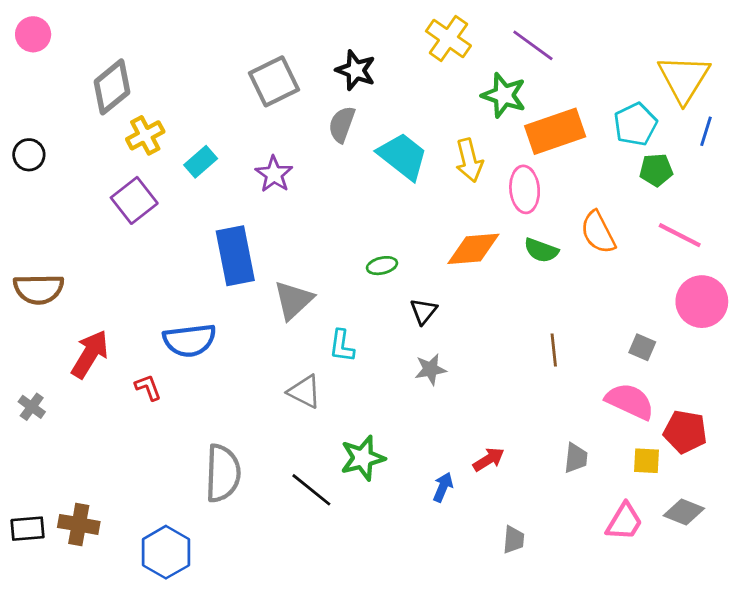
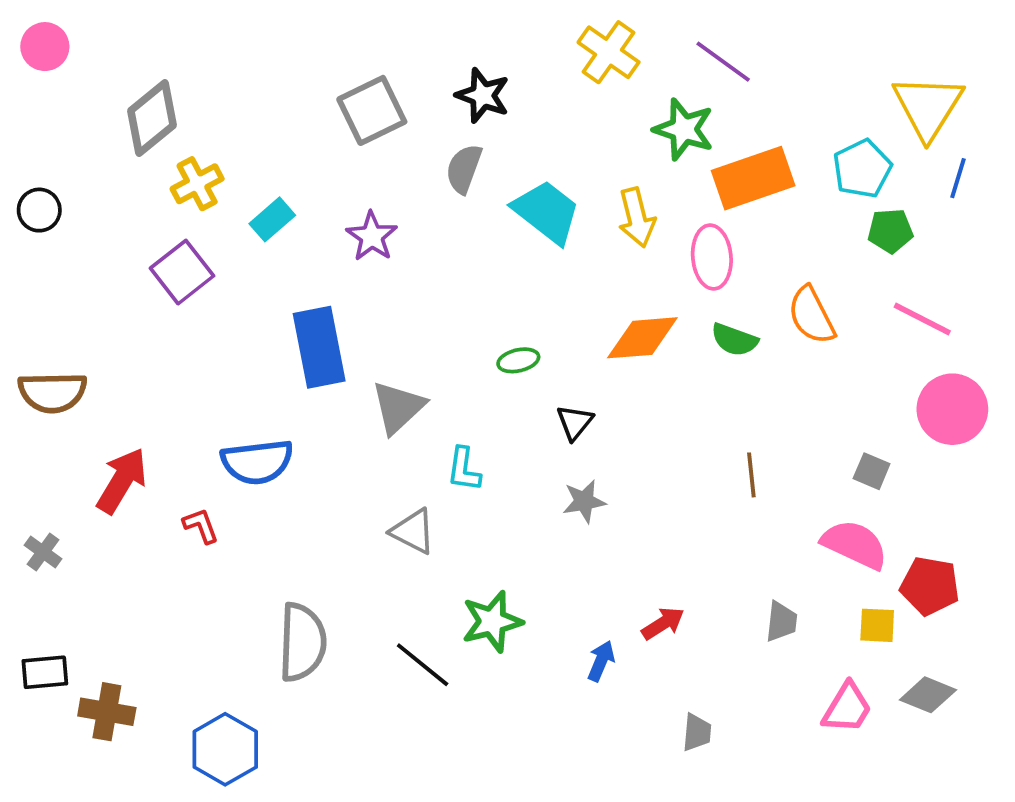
black rectangle: (28, 529) -> (45, 672), moved

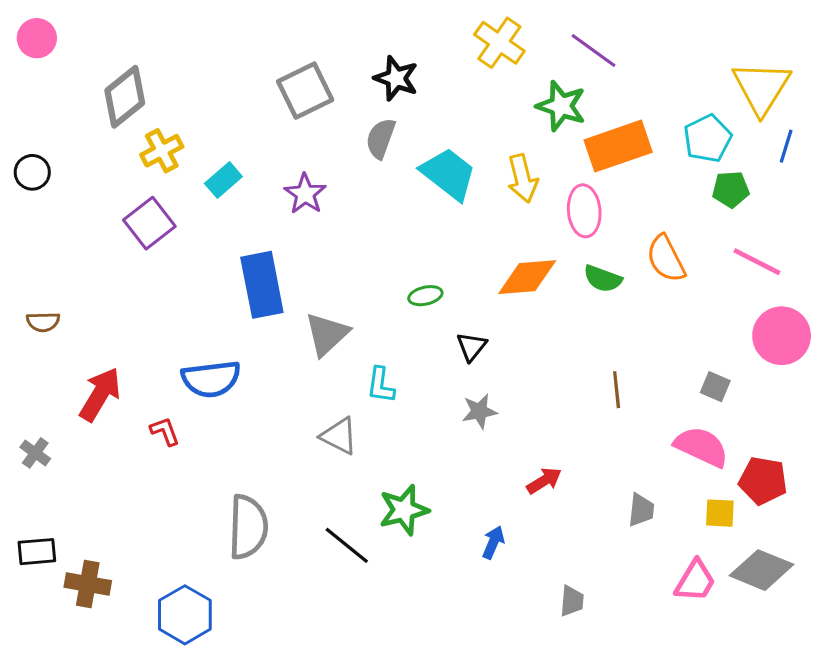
brown semicircle: (52, 392) -> (43, 322), size x0.6
red arrow: (663, 623) -> (544, 481), moved
gray diamond: (928, 695) -> (762, 570), size x1.4

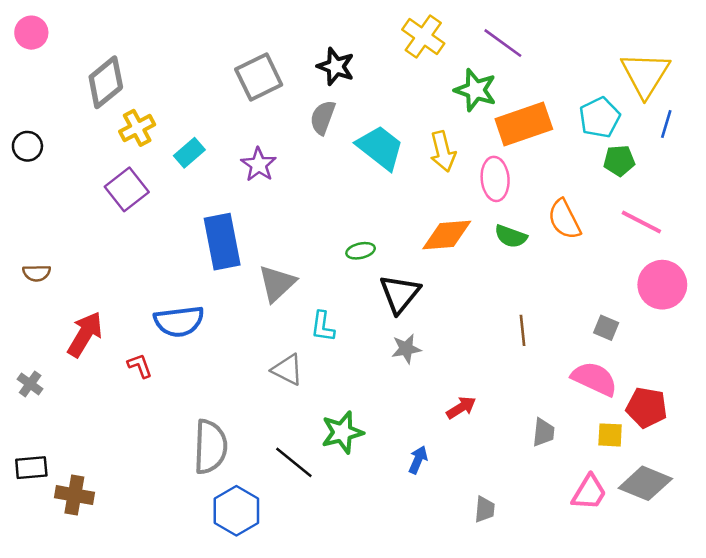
black triangle: (472, 347) -> (400, 294), size x1.6
blue hexagon: (185, 615) -> (236, 511), moved

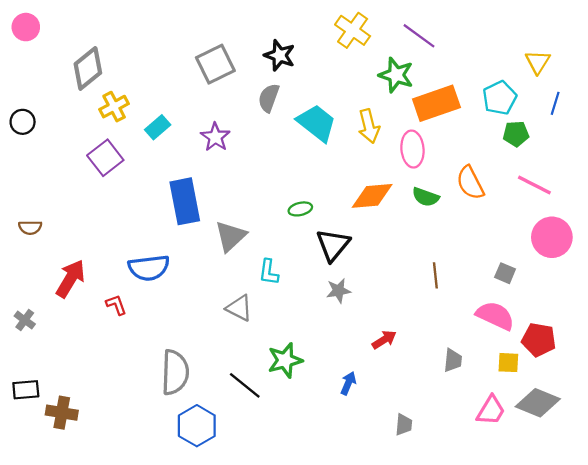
yellow triangle: (645, 74) -> (538, 62), size x0.6

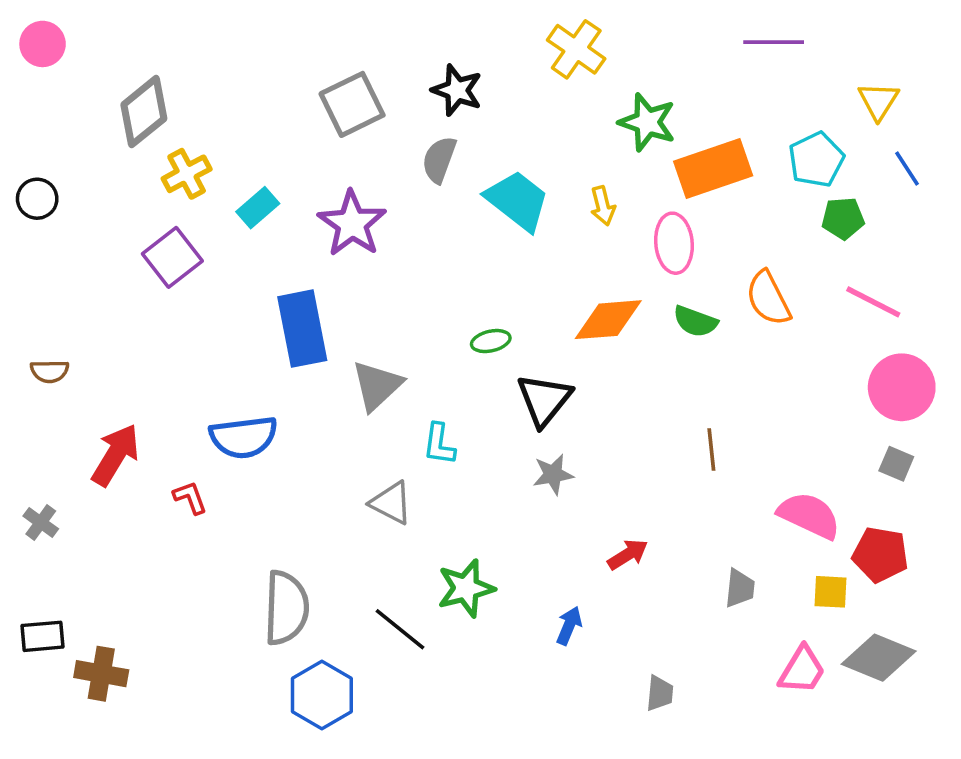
purple line: (419, 36) -> (774, 42), moved, turned -36
blue line: (555, 103) -> (907, 168), turned -50
yellow arrow: (369, 126) -> (603, 206), size x0.7
purple star: (215, 137) -> (352, 224), size x1.4
gray square: (505, 273) -> (896, 464), moved

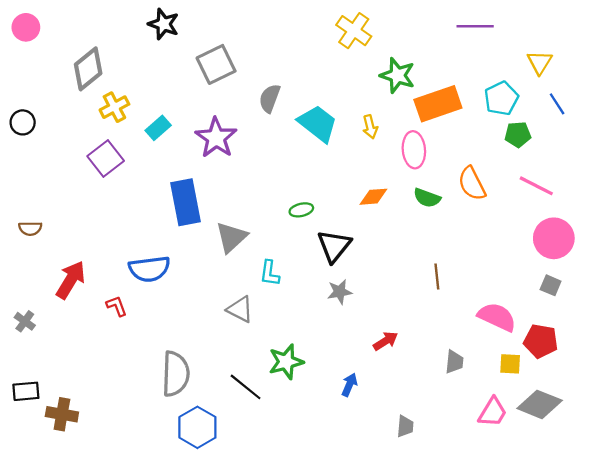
black star: (457, 90) -> (164, 24), moved
orange diamond: (608, 320) -> (373, 197), size x0.7

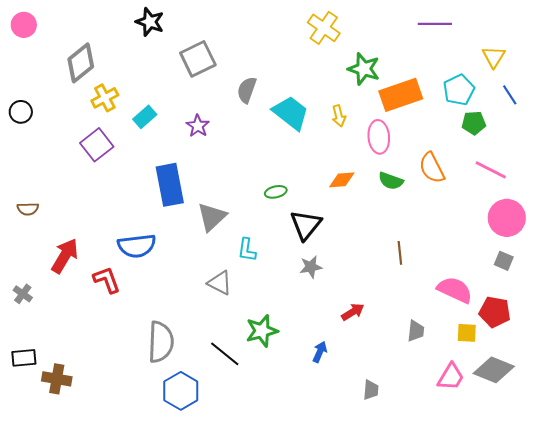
purple star: (216, 138) -> (198, 126), size x0.6
red L-shape: (117, 306) -> (107, 280), size x1.4

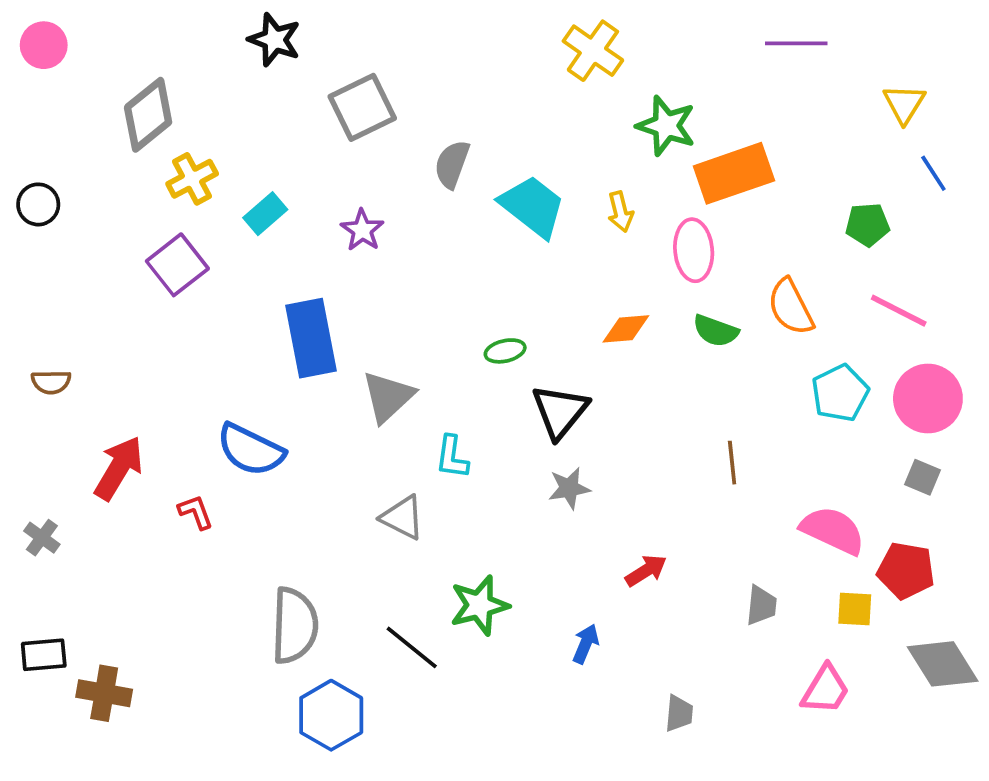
cyan pentagon: (459, 90) -> (840, 393), moved
blue semicircle: (137, 246) -> (251, 450), turned 33
red L-shape: (107, 280) -> (196, 512), size x0.7
gray diamond: (494, 370) -> (943, 664), moved, turned 36

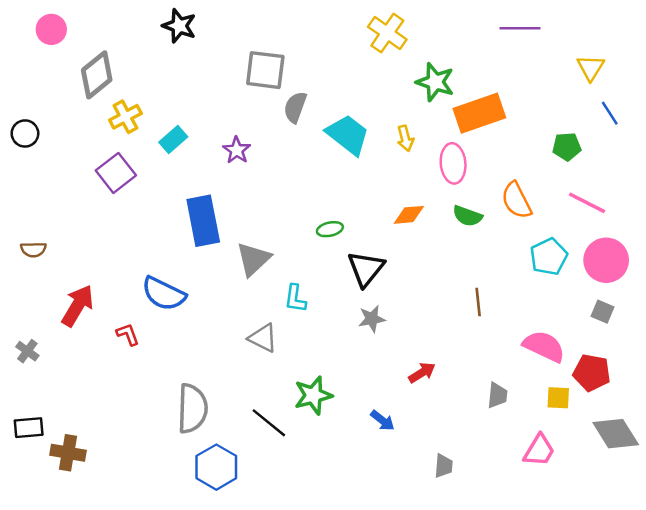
pink circle: (44, 45) -> (51, 29), moved
gray square: (362, 107) -> (265, 70), moved, turned 33
blue arrow: (586, 644) -> (383, 420), turned 105

